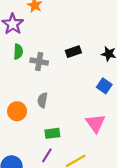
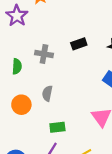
green semicircle: (18, 52) -> (17, 66), moved

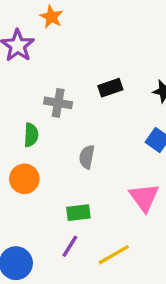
green semicircle: (17, 66) -> (31, 135), moved
gray semicircle: (47, 93) -> (87, 157), moved

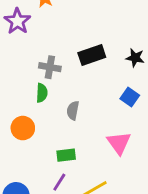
black rectangle: (110, 88) -> (92, 55), size x1.4
green semicircle: (31, 135) -> (42, 93), moved

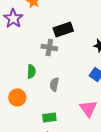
black rectangle: (92, 55) -> (63, 29), moved
gray cross: (50, 67) -> (49, 47), moved

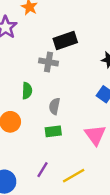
green rectangle: (49, 117) -> (53, 131), moved

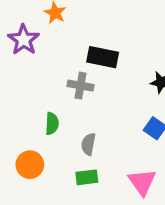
black rectangle: (65, 40) -> (103, 57), turned 30

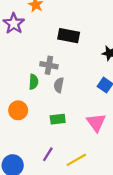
gray cross: (80, 86) -> (49, 65), moved
gray semicircle: (88, 144) -> (59, 85), moved

